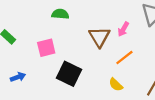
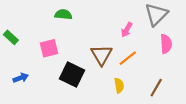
brown triangle: (99, 37) -> (102, 55), moved
yellow semicircle: (116, 85) -> (119, 85), turned -144

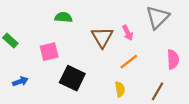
pink arrow: (127, 30) -> (128, 33), turned -56
pink semicircle: (166, 44) -> (173, 59), moved
brown triangle: (102, 55) -> (102, 37), moved

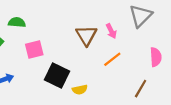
green semicircle: (63, 17) -> (17, 22), moved
yellow semicircle: (120, 89) -> (80, 90), moved, turned 88

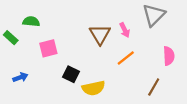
black square: (57, 76) -> (71, 74), size x0.7
yellow semicircle: (80, 90) -> (93, 88), size x1.5

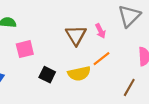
yellow semicircle: (93, 88) -> (79, 74), moved

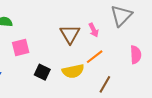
brown line: (129, 87) -> (105, 84), moved

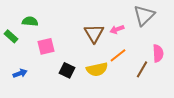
pink arrow: (94, 30) -> (117, 29), turned 96
brown line: (105, 84) -> (142, 69), moved

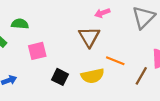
pink arrow: (117, 29) -> (102, 13), moved
orange line: (118, 55) -> (115, 61), turned 60

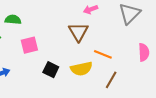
brown line: (141, 76) -> (111, 80), moved

